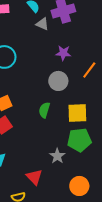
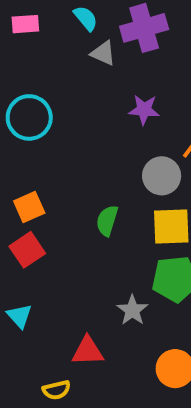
gray circle: (58, 81) -> (162, 176), moved
red triangle: (34, 177) -> (88, 351), turned -48

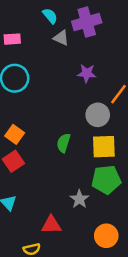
pink rectangle: (25, 24) -> (12, 39), moved
orange square: (29, 207) -> (15, 134), turned -30

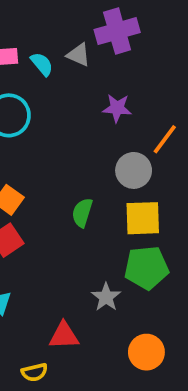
cyan semicircle: (50, 16) -> (42, 64), moved

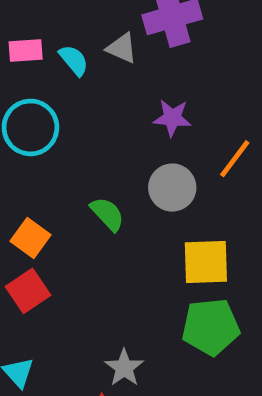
gray circle: (134, 170) -> (172, 188), moved
green semicircle: (82, 213) -> (107, 214), moved, turned 120
gray star: (106, 297) -> (124, 368), moved

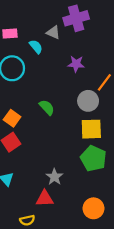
cyan semicircle: (74, 60) -> (36, 47), moved
gray circle: (172, 188) -> (88, 101), moved
green pentagon: (211, 327) -> (93, 158), turned 30

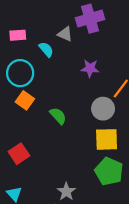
orange square: (12, 118) -> (25, 100), moved

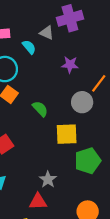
yellow square: (107, 139) -> (67, 134), moved
green pentagon: (109, 171) -> (88, 161), turned 30

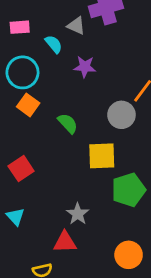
purple star: (70, 65) -> (85, 67), moved

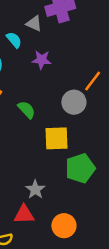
orange circle: (129, 255) -> (64, 226), moved

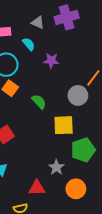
gray triangle: (34, 24) -> (38, 23), moved
gray star: (35, 189) -> (56, 167), moved
orange circle: (64, 226) -> (76, 189), moved

